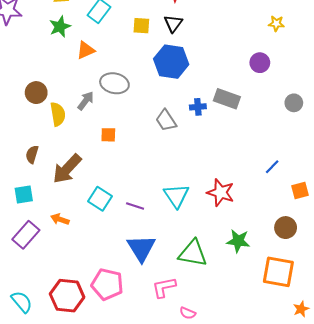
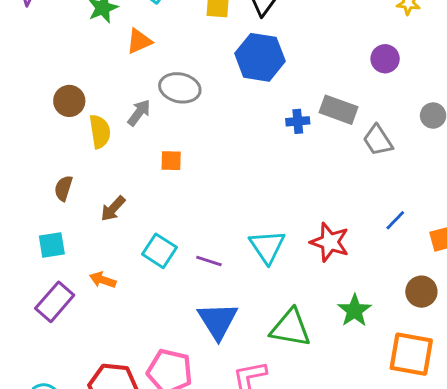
gray trapezoid: (166, 120) -> (378, 140), moved
blue line: (272, 167) -> (395, 220), moved
brown arrow: (67, 169) -> (113, 209), size x0.6
green star: (238, 241) -> (354, 311), turned 30

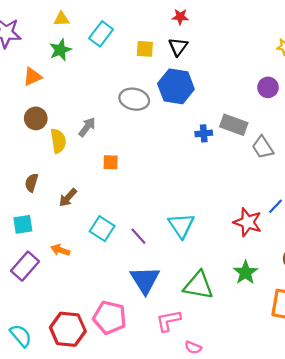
orange triangle: (139, 41) -> (33, 77), moved
gray ellipse: (180, 88) -> (134, 99), moved
red star: (330, 242) -> (248, 222), moved
purple line: (209, 261) -> (138, 236), turned 30

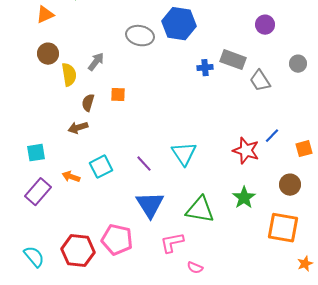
brown semicircle: (31, 183) -> (88, 103), moved
brown arrow: (68, 198) -> (78, 128), turned 30
cyan square: (102, 229) -> (101, 167), moved, turned 30

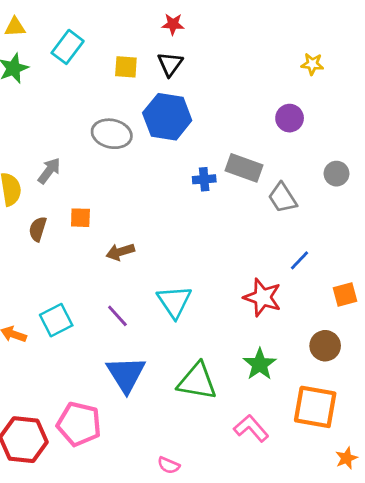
brown arrow: (78, 128) -> (120, 252), moved
blue line: (272, 136) -> (300, 260), moved
pink L-shape: (172, 243) -> (251, 428), moved, turned 60
pink semicircle: (195, 268) -> (169, 465), moved

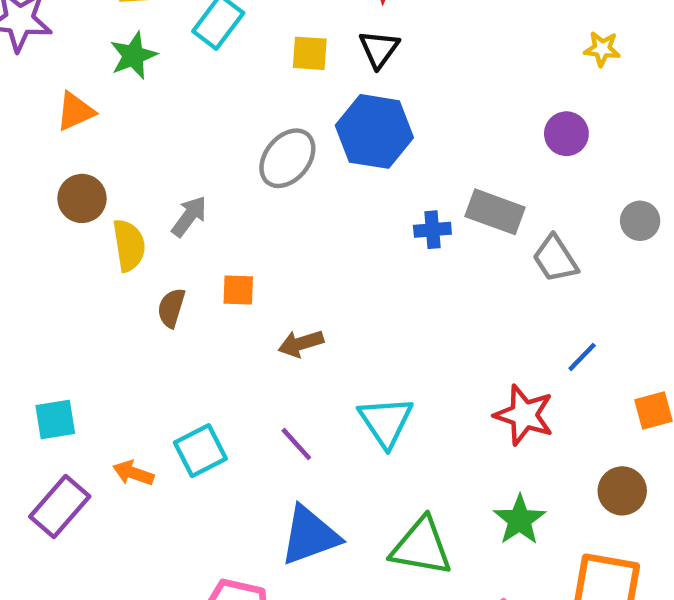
gray ellipse: (112, 134) -> (287, 158), turned -63
blue triangle: (126, 374) -> (310, 536), turned 42

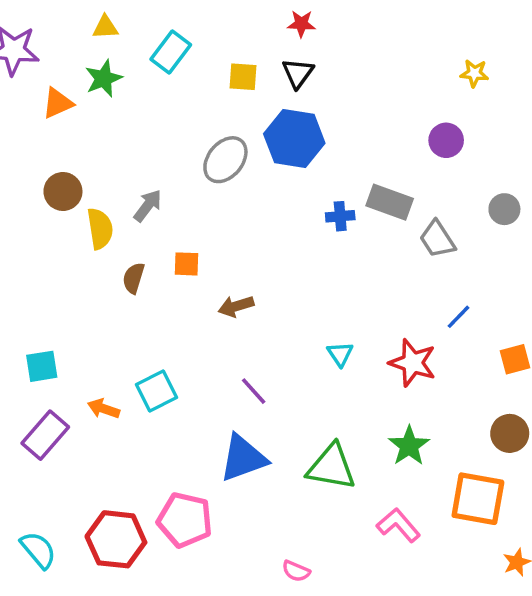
orange triangle: (75, 111) -> (58, 103), moved
cyan triangle: (386, 422) -> (340, 354), moved, size x0.6
purple line: (296, 444) -> (254, 391), moved
brown circle: (622, 491) -> (510, 433), moved

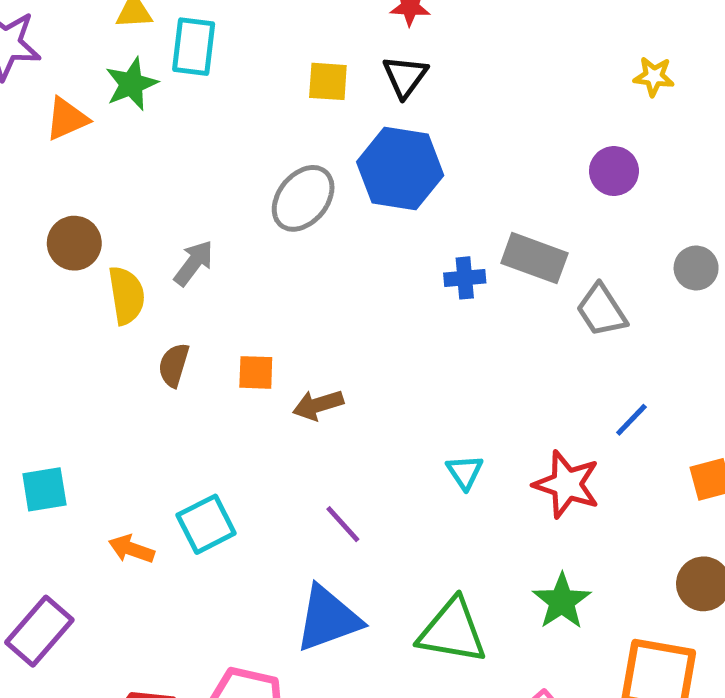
cyan rectangle: (171, 52) -> (194, 47), moved, turned -30
orange square: (187, 264) -> (256, 372), moved
purple rectangle: (45, 435) -> (39, 631), moved

